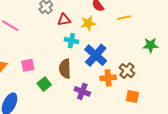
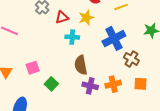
blue cross: (96, 55) -> (114, 38), moved, turned 30
brown semicircle: (65, 69) -> (81, 65), moved
orange cross: (108, 78) -> (113, 84), moved

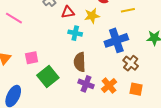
green square: (51, 84) -> (48, 76), size x1.5
orange cross: (113, 84) -> (109, 86), turned -35

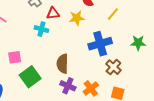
yellow line: (128, 10) -> (113, 14), turned -40
cyan cross: (75, 33) -> (41, 29), moved

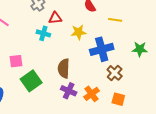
yellow line: (113, 14) -> (115, 20), turned 56
yellow star: (77, 18) -> (79, 32), moved

